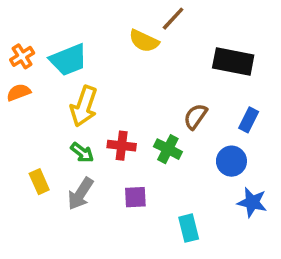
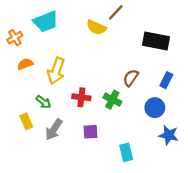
cyan trapezoid: (68, 60) -> (46, 22), moved
orange semicircle: (19, 92) -> (25, 64), moved
green arrow: (82, 153) -> (44, 102), moved

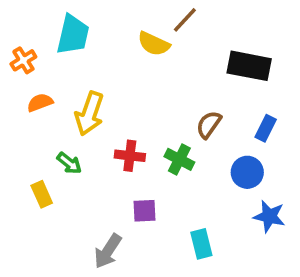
cyan trapezoid: (46, 22) -> (73, 35), turned -55
gray arrow: (54, 129) -> (108, 251), moved

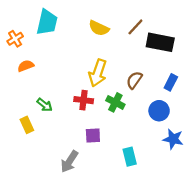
brown line: (185, 20) -> (135, 27), moved
yellow arrow: (89, 114) -> (98, 73), moved

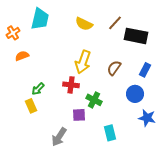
green cross: (115, 102) -> (94, 100), moved
green arrow: (45, 105) -> (38, 89), turned 96
yellow rectangle: (27, 125) -> (31, 106), moved

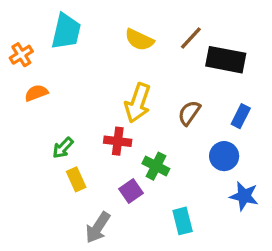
yellow rectangle: (31, 106) -> (76, 179), moved
purple square: (79, 115) -> (131, 191), turned -32

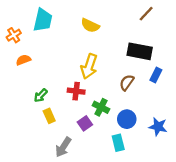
brown line: (191, 38) -> (146, 14), moved
black rectangle: (226, 60) -> (140, 51), moved
brown semicircle: (189, 113) -> (127, 83), moved
blue circle: (224, 156) -> (127, 119), moved

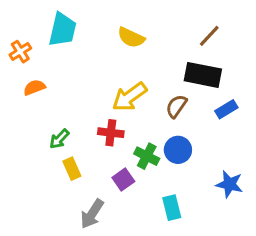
brown line: (146, 14) -> (209, 36), moved
yellow arrow: (89, 66) -> (130, 97), turned 35
blue rectangle: (156, 75) -> (226, 109), turned 32
brown semicircle: (127, 83) -> (176, 106), moved
blue circle: (127, 119) -> (178, 150), moved

